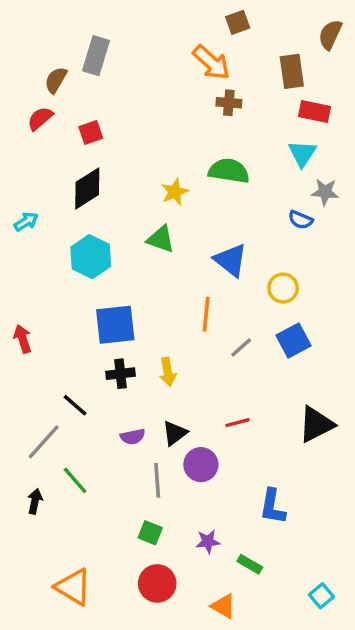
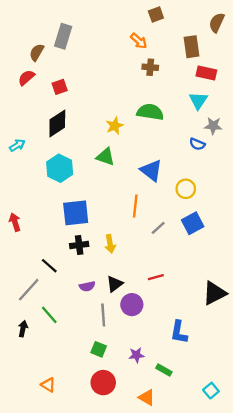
orange arrow: (211, 63) -> (139, 41), size x0.7
black triangle: (316, 424) -> (214, 293), moved
orange triangle: (73, 587) -> (48, 385), size x0.6

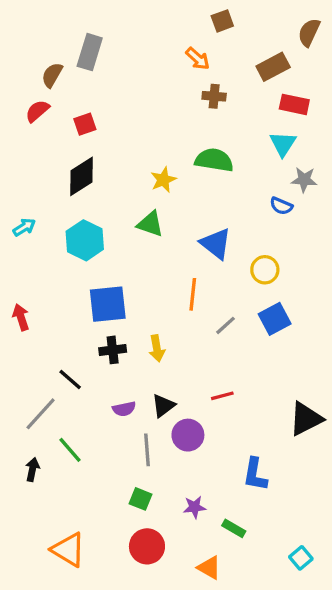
brown rectangle: (191, 47) -> (273, 67), turned 70
cyan arrow: (17, 145) -> (24, 227), moved
orange triangle: (48, 385) -> (68, 550), size x1.6

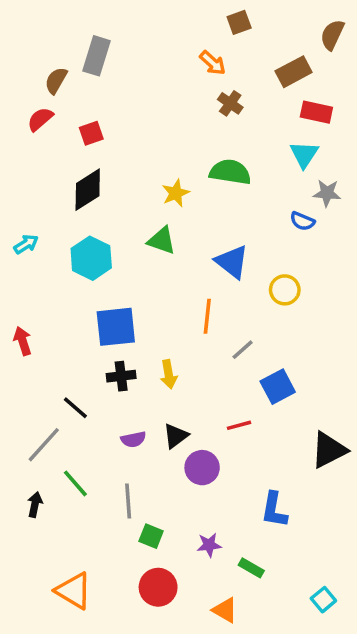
brown cross: (214, 96) -> (230, 103), turned 30
blue square: (275, 319) -> (278, 387), moved
gray line: (147, 450) -> (128, 501), moved

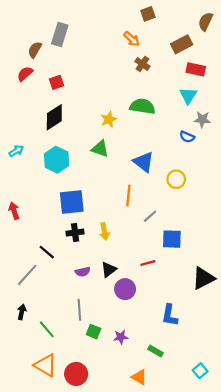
blue square: (278, 387) -> (172, 239), turned 30
green line: (75, 483) -> (47, 329), moved
purple star: (209, 545) -> (121, 337), moved
red circle: (158, 587) -> (76, 374), moved

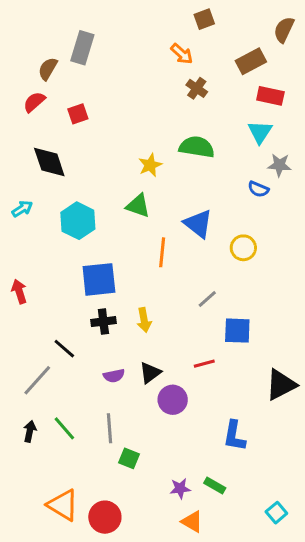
black diamond: (54, 117) -> (49, 162), moved, turned -76
orange line: (128, 196) -> (162, 252), moved
green line: (47, 329) -> (64, 428), moved
purple star: (121, 337) -> (180, 488), moved

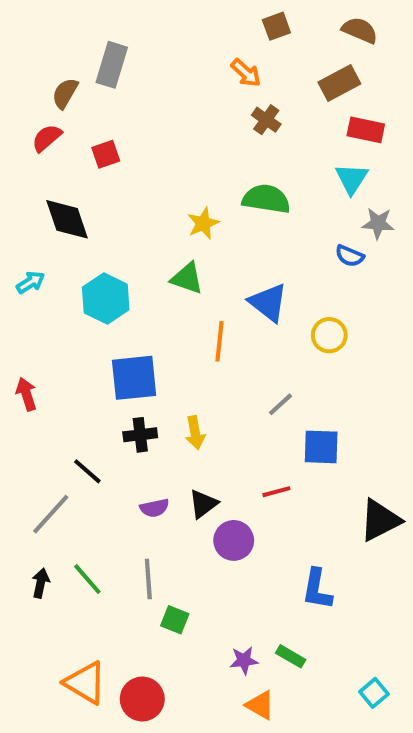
brown semicircle: (284, 30) -> (360, 30), moved, turned 88

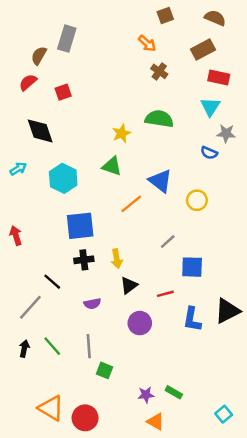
orange line: (219, 341) -> (131, 204), turned 45
black triangle: (203, 504) -> (129, 285), moved
blue L-shape: (317, 589) -> (192, 319), moved

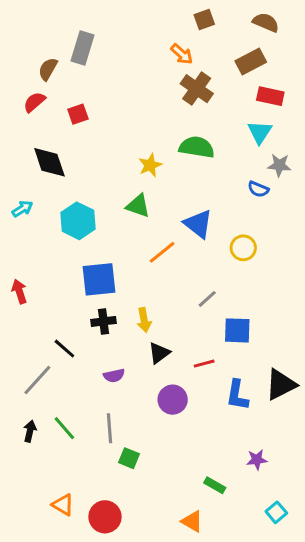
brown cross: (159, 71) -> (197, 89), size x1.5
purple star: (146, 395) -> (257, 460), moved
orange triangle: (51, 408) -> (63, 505), size x0.7

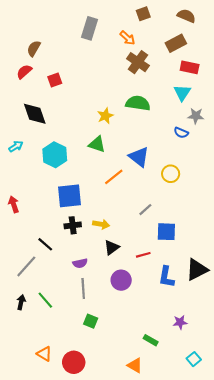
gray rectangle: (82, 48) -> (90, 28), moved
yellow arrow: (144, 320) -> (101, 224), turned -70
gray line: (110, 428) -> (83, 289), moved

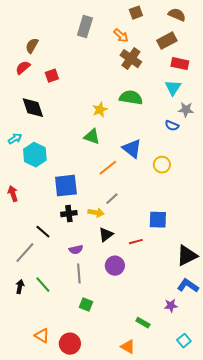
cyan hexagon: (55, 155) -> (35, 155), moved
gray line: (145, 210) -> (112, 199), moved
blue L-shape: (166, 277) -> (188, 286), moved, turned 115

